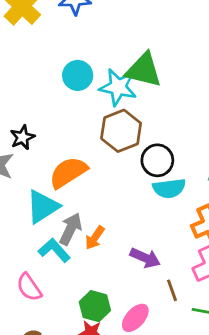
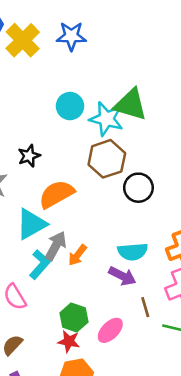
black star: (22, 137) -> (29, 156), moved
cyan semicircle: (169, 188) -> (133, 252), moved
cyan L-shape: (54, 250) -> (40, 264), turned 80

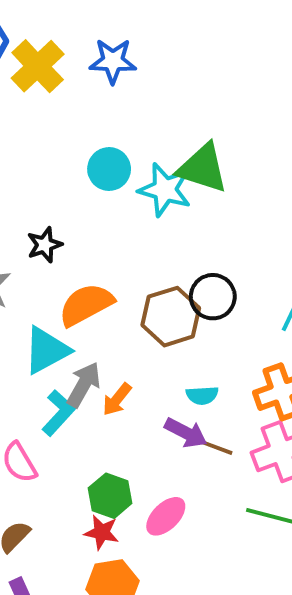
brown hexagon: (107, 159) -> (171, 317), moved
cyan semicircle: (133, 252) -> (202, 395), size x0.7
brown line: (145, 307) -> (217, 448), moved, turned -54

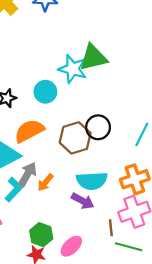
green triangle: (203, 168) -> (93, 57), turned -32
cyan circle: (109, 169) -> (45, 92), moved
cyan semicircle: (202, 395) -> (92, 181), size x1.8
brown line: (217, 448) -> (111, 228), moved, turned 63

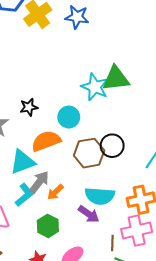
cyan circle: (45, 92) -> (69, 117), moved
green hexagon: (41, 235) -> (48, 226), moved

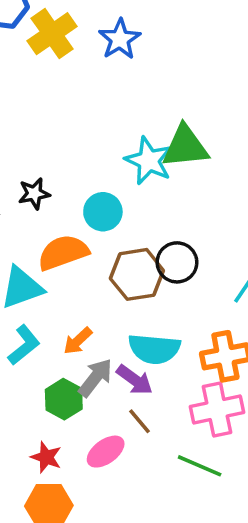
blue star: (77, 17) -> (120, 39), turned 30
gray arrow: (39, 182) -> (95, 378), moved
brown line: (112, 243) -> (139, 421), moved, turned -42

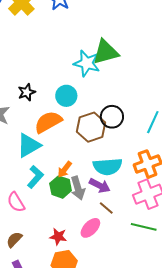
gray arrow: (95, 378) -> (78, 188), turned 135
green hexagon: (64, 399) -> (61, 187), moved

